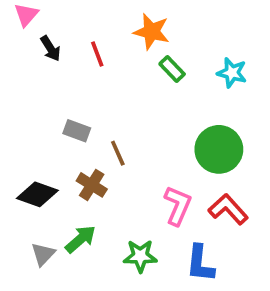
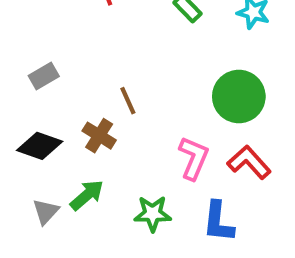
gray rectangle: (77, 131) -> (44, 76), moved, turned -50

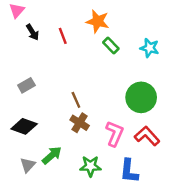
brown cross: (99, 136) -> (80, 123), moved

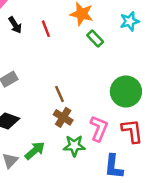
cyan star: (150, 48) -> (130, 21), moved, turned -30
red L-shape: (147, 136) -> (132, 131), turned 35
green star: (90, 166) -> (74, 146), moved

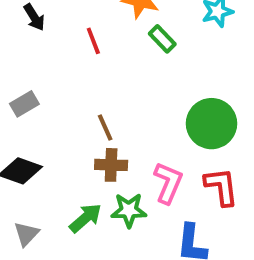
red line: (46, 29) -> (93, 41), moved
brown cross: (63, 117) -> (111, 165), turned -30
green arrow: (35, 151) -> (85, 218), moved

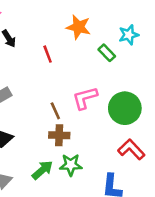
green rectangle: (162, 39) -> (107, 53), moved
pink L-shape: (168, 183) -> (85, 98), moved, turned -128
red L-shape: (221, 187) -> (131, 149), turned -36

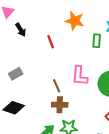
green rectangle: (107, 53) -> (97, 41), turned 48
pink L-shape: (85, 98) -> (80, 76), turned -70

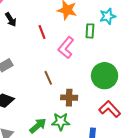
pink L-shape: (80, 76) -> (66, 48), moved, turned 35
brown cross: (60, 105) -> (69, 98), moved

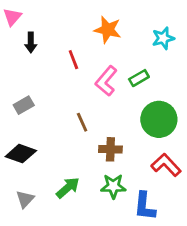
black arrow: (11, 19) -> (31, 42), turned 32
green rectangle: (90, 31) -> (139, 78), moved, turned 56
green star: (61, 122) -> (113, 186), moved

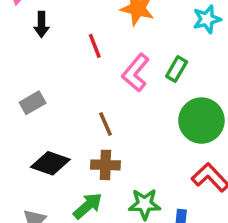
green rectangle: (139, 78) -> (177, 69), turned -30
brown cross: (110, 149) -> (105, 165), moved
black diamond: (21, 154) -> (50, 163), moved

